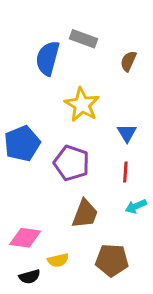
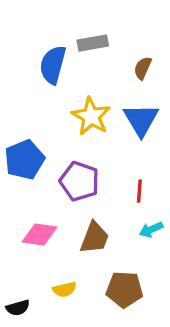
gray rectangle: (83, 39) -> (93, 43), turned -30
blue triangle: (127, 133) -> (141, 120), moved, size x1.6
pink diamond: (25, 238) -> (40, 235), moved
black semicircle: (30, 277) -> (18, 308), moved

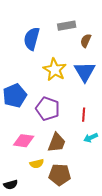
gray rectangle: (93, 43) -> (67, 26), moved
yellow semicircle: (64, 289) -> (37, 164), moved
brown pentagon: (124, 289) -> (60, 175), moved

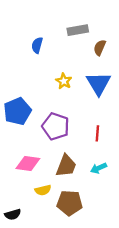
blue semicircle: (32, 39) -> (37, 45), size x0.6
yellow star: (55, 70) -> (64, 81), size x0.6
cyan arrow: (91, 138) -> (99, 168), moved

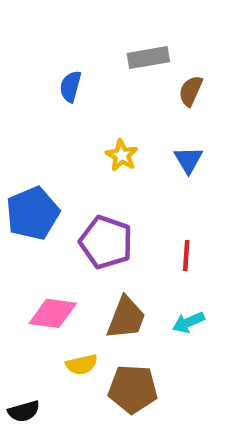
blue triangle: (99, 83) -> (188, 160), size x0.6

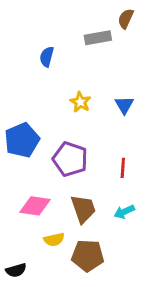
brown semicircle: (191, 91) -> (126, 19), moved
brown trapezoid: (126, 318) -> (83, 209), turned -40

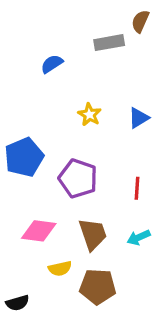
blue semicircle: (47, 57) -> (52, 64), turned 42
blue triangle: (124, 105) -> (139, 118), turned 30

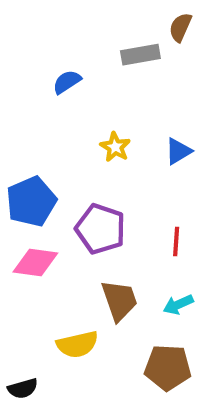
pink diamond: (39, 231) -> (35, 262), moved
yellow semicircle: (60, 269) -> (77, 344), size x1.4
brown pentagon: (98, 287) -> (168, 368), moved

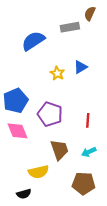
blue semicircle: (67, 82) -> (33, 41), size x1.6
blue triangle: (178, 151) -> (80, 67), moved
pink diamond: (35, 262) -> (18, 131), turned 60
black semicircle: (23, 389) -> (24, 194), moved

